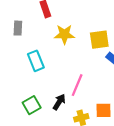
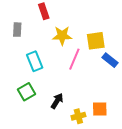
pink line: (77, 85) -> (74, 59), moved
green square: (32, 105) -> (26, 92), moved

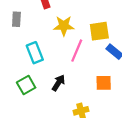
black arrow: (57, 101) -> (58, 83), moved
orange square: (100, 109) -> (104, 83), moved

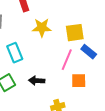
pink line: (77, 51) -> (67, 60), moved
black arrow: (58, 83) -> (37, 81), turned -119

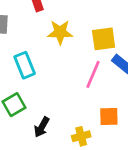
black arrow: (37, 81) -> (42, 127), moved, turned -63
orange square: (79, 81) -> (109, 117), moved

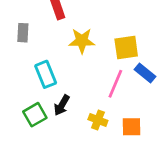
black arrow: (42, 127) -> (62, 105), moved
yellow cross: (81, 136) -> (98, 120), moved, turned 36

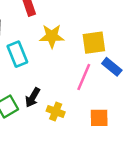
cyan rectangle: (46, 74) -> (17, 54), moved
yellow cross: (98, 120) -> (56, 112), moved

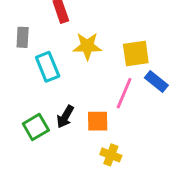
yellow cross: (56, 112) -> (111, 155), moved
orange square: (99, 118) -> (98, 121), moved

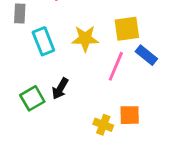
yellow star: (87, 46) -> (85, 38), moved
orange square: (98, 121) -> (130, 115), moved

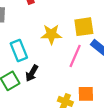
cyan rectangle: (43, 41) -> (19, 51), moved

